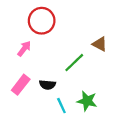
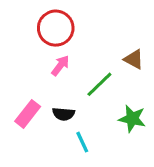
pink arrow: (24, 49) -> (60, 66), moved
green star: (87, 101) -> (132, 119), moved

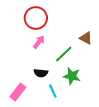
pink rectangle: (28, 114) -> (18, 92), moved
green star: (132, 119) -> (72, 76), moved

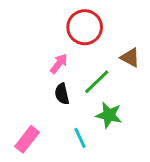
red circle: (36, 18) -> (85, 27), moved
black semicircle: (41, 73) -> (62, 94), moved, turned 72

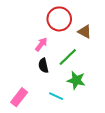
brown triangle: (130, 58) -> (85, 32), moved
cyan line: (80, 138) -> (56, 96), turned -40

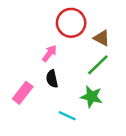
green line: (68, 57) -> (98, 65), moved
pink rectangle: (19, 97) -> (23, 93), moved

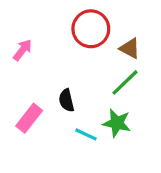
pink arrow: (49, 53) -> (23, 50), moved
cyan line: (67, 116) -> (86, 134), moved

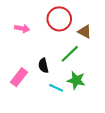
pink arrow: (23, 50) -> (22, 28), moved, turned 64
green line: (125, 82) -> (70, 54), moved

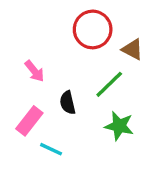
pink arrow: (22, 28) -> (34, 71), moved, turned 40
cyan line: (56, 88) -> (51, 149), moved

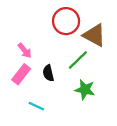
brown triangle: (132, 49) -> (94, 35), size x1.5
pink rectangle: (29, 121) -> (21, 74), moved

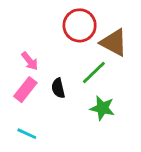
cyan line: (36, 106) -> (27, 134), moved

